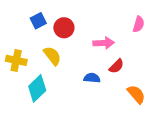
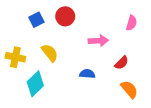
red circle: (64, 28) -> (65, 16), moved
red semicircle: (116, 66) -> (122, 63), moved

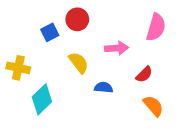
blue square: (36, 20) -> (50, 32), moved
pink semicircle: (132, 23) -> (156, 27), size x1.5
yellow semicircle: (50, 53) -> (79, 63), moved

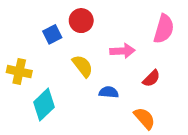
orange semicircle: (153, 106) -> (145, 118), moved

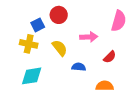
yellow cross: (19, 72) -> (29, 44), moved
cyan diamond: (44, 105) -> (32, 76), turned 35
orange semicircle: (145, 118) -> (105, 86), turned -48

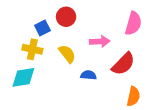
red semicircle: (110, 57) -> (123, 64), size x1.6
cyan diamond: (32, 76) -> (23, 77), moved
orange semicircle: (105, 86) -> (133, 96), moved, turned 102

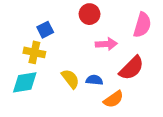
red circle: (66, 17) -> (90, 14), moved
yellow semicircle: (67, 54) -> (70, 79), moved
orange semicircle: (133, 96) -> (113, 99), moved, turned 42

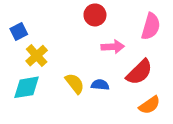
blue square: (45, 30) -> (19, 31), moved
yellow cross: (34, 52) -> (37, 56), turned 36
orange semicircle: (113, 99) -> (150, 105), moved

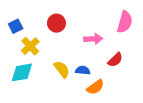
red circle: (95, 15) -> (56, 23), moved
red semicircle: (139, 72) -> (115, 60), size x0.7
orange semicircle: (150, 105) -> (95, 87), moved

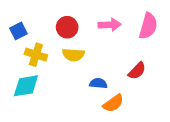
pink arrow: (93, 39) -> (110, 25), moved
yellow cross: (30, 46) -> (36, 55), turned -30
yellow semicircle: (62, 69) -> (73, 55), moved, turned 132

